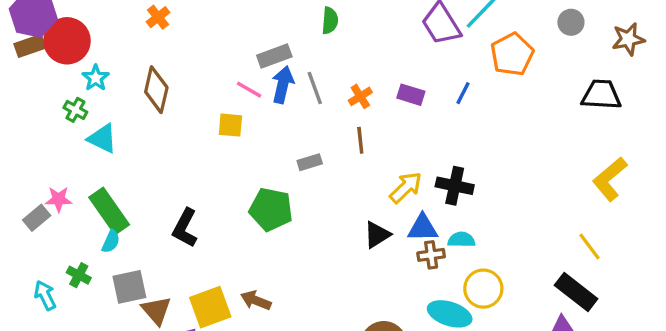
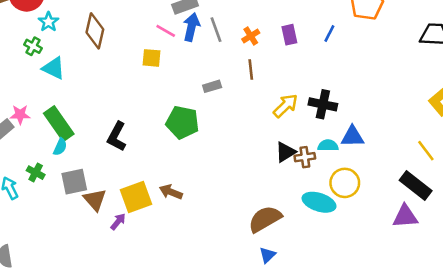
purple rectangle: (411, 95) -> (289, 35), turned 60
blue triangle: (423, 228) -> (352, 137), moved
black triangle: (377, 235) -> (286, 152), moved

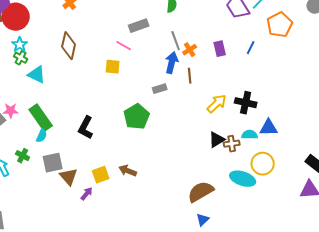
cyan star: (48, 22) -> (20, 45), moved
blue arrow: (191, 27) -> (172, 63), moved
gray line: (216, 30) -> (176, 41), moved
green pentagon: (182, 122) -> (137, 117), turned 30
yellow square: (136, 197) -> (101, 175), size x0.7

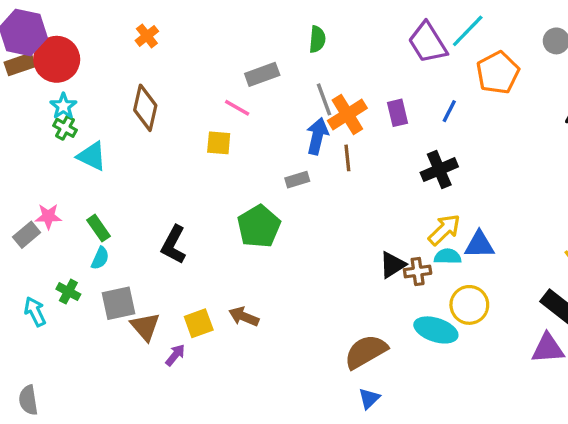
orange cross: (190, 50) -> (347, 114), size x1.6
black cross: (246, 103) -> (439, 170), moved, turned -35
yellow arrow: (217, 104) -> (444, 230), moved
green rectangle: (41, 118) -> (98, 228), size x0.6

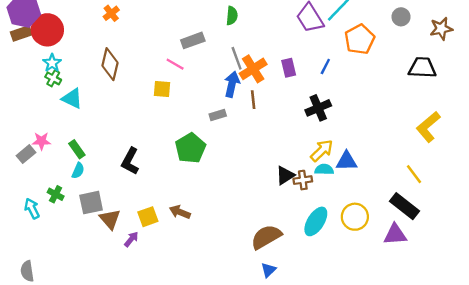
yellow circle: (469, 305) -> (355, 217), moved
cyan ellipse: (436, 330) -> (316, 221), turned -76

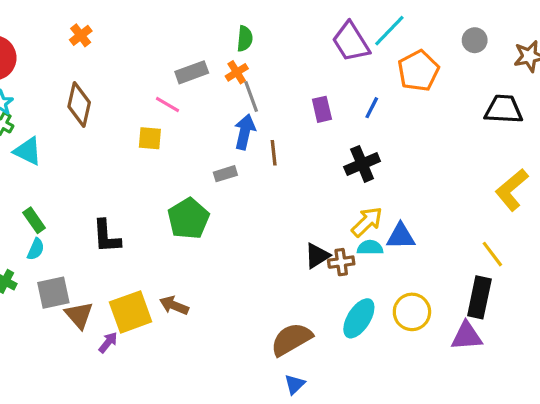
orange cross: (253, 69) -> (237, 72), moved, size x0.6
black L-shape: (130, 161) -> (106, 236), turned -32
black rectangle: (405, 206) -> (479, 297), turned 64
yellow square: (148, 217) -> (131, 312), size x1.5

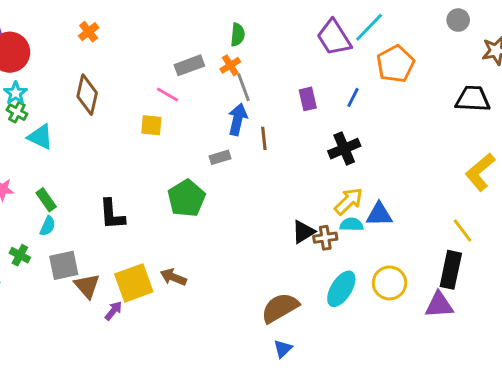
gray circle: (475, 40) -> (458, 20), moved

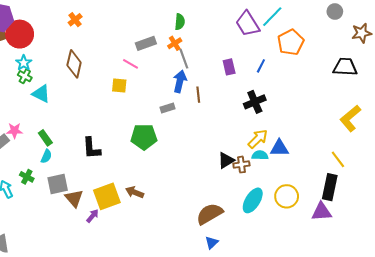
green pentagon: (186, 198) -> (144, 137), turned 30

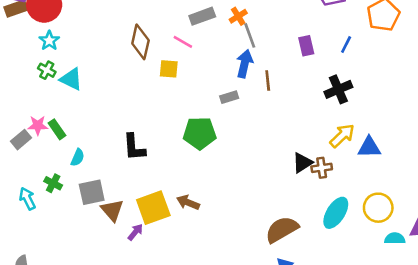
brown diamond: (74, 64) -> (140, 42), moved
green cross: (25, 76) -> (47, 70), moved
green rectangle: (45, 138) -> (57, 129), moved
cyan semicircle: (260, 155) -> (395, 238), moved

